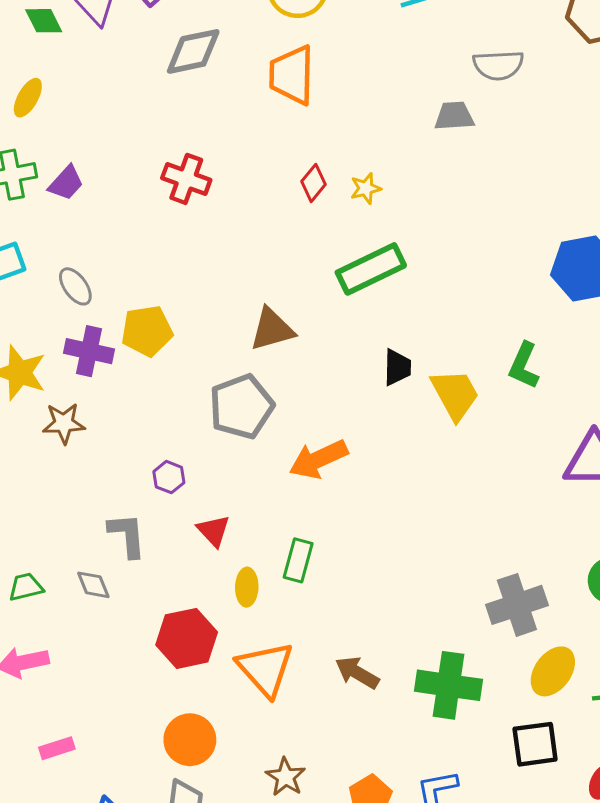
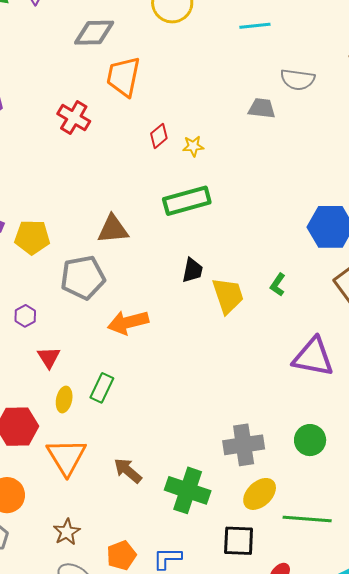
orange trapezoid: (292, 75) -> (123, 77), moved
yellow pentagon: (147, 331) -> (32, 237), moved
green L-shape: (524, 366) -> (278, 285), size x0.7

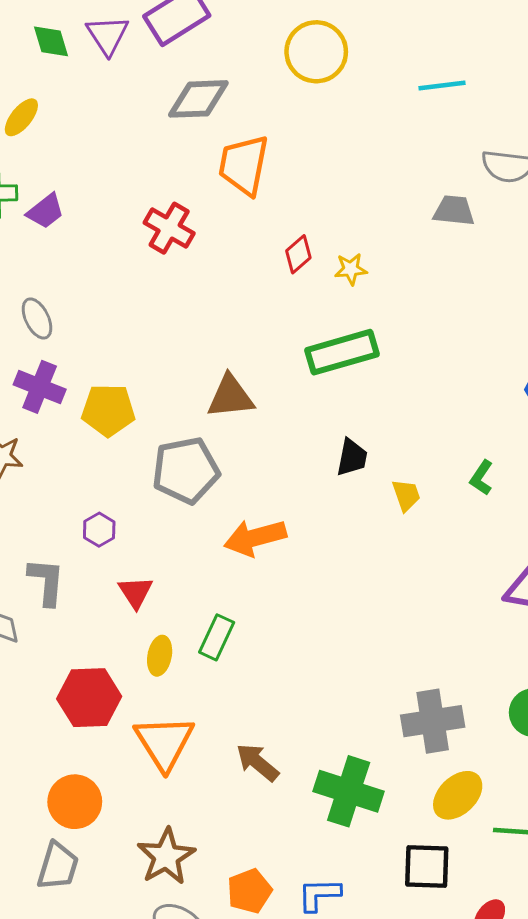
yellow trapezoid: (228, 296) -> (406, 495), size x0.6
brown star: (67, 532) -> (166, 856), size x1.4

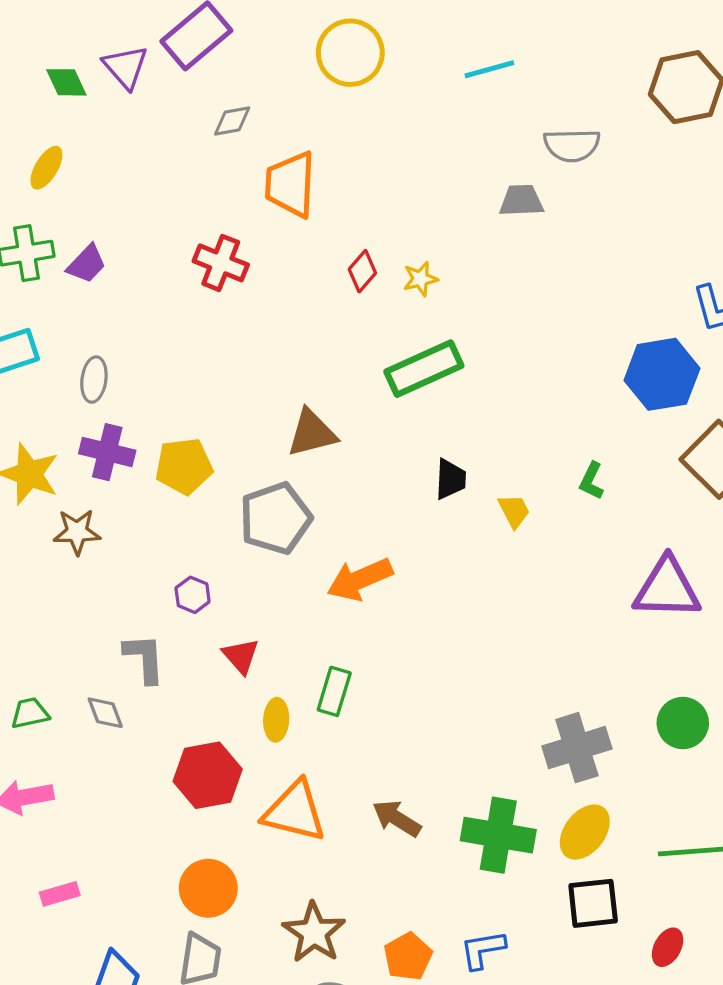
gray diamond: (198, 99) -> (232, 121), size x0.6
gray ellipse: (37, 319) -> (94, 380), turned 42
orange triangle: (164, 742) -> (295, 811), turned -36
yellow ellipse: (458, 795) -> (585, 832), moved

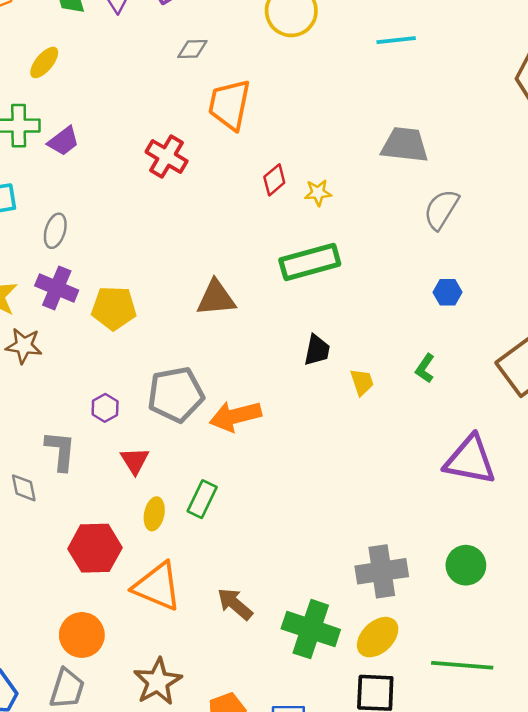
gray semicircle: (572, 145) -> (441, 209), moved, turned 114
gray trapezoid: (521, 201) -> (405, 145), size x1.4
blue hexagon: (662, 374) -> (448, 292), moved, size x0.5
gray pentagon: (276, 518) -> (176, 395), moved

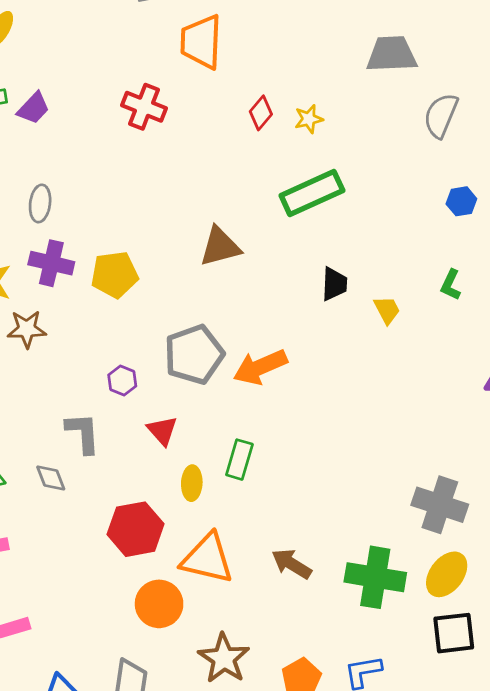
gray cross: (382, 571) -> (440, 505), turned 36
orange circle: (82, 635) -> (159, 604), moved

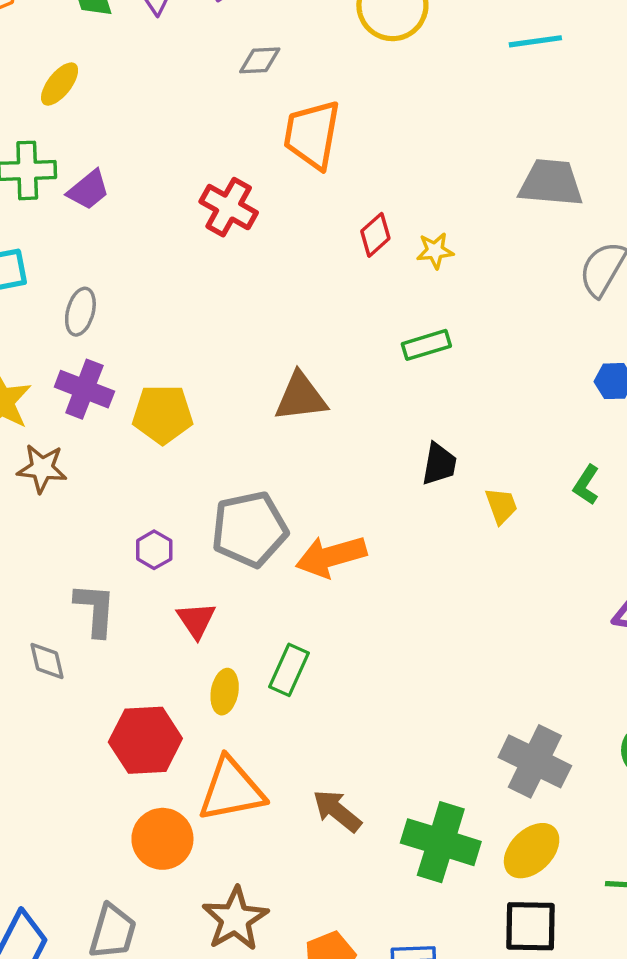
green rectangle: (312, 193) -> (426, 345), size x0.6
orange triangle: (207, 559) -> (231, 790), turned -32

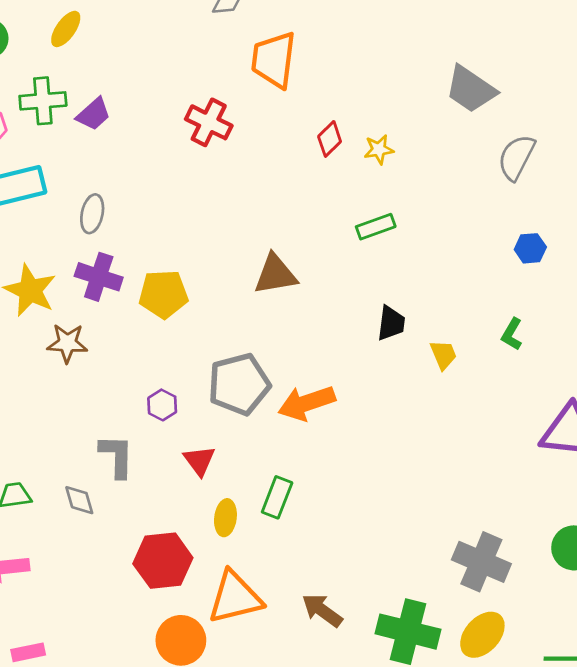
gray trapezoid: (551, 183) -> (471, 89), turned -148

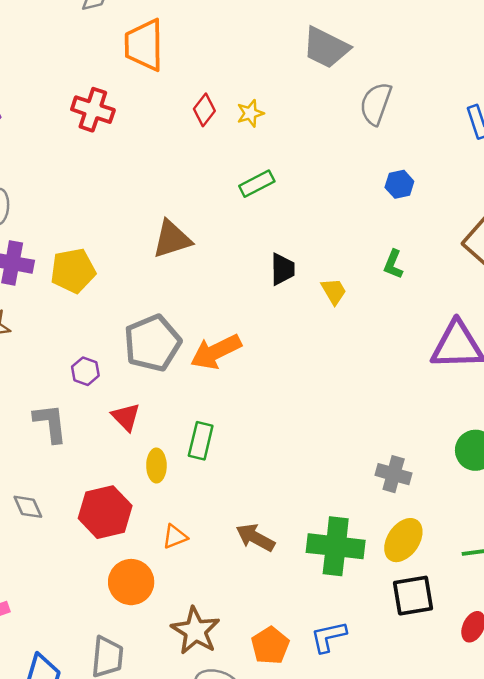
gray diamond: (79, 500) -> (28, 507), moved
gray cross: (481, 562) -> (394, 474), size x0.7
orange triangle: (235, 598) -> (175, 537), size x0.5

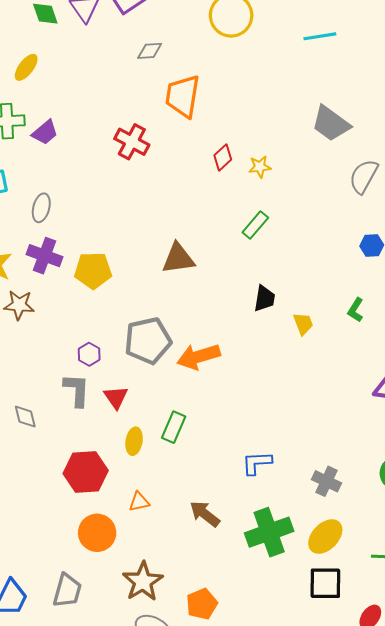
green rectangle: (257, 184) -> (255, 225), turned -32
gray L-shape: (50, 423) -> (77, 390), moved
gray diamond: (28, 507) -> (25, 417), moved
green cross: (336, 546) -> (269, 532), turned -36
blue L-shape: (328, 637) -> (257, 463), moved

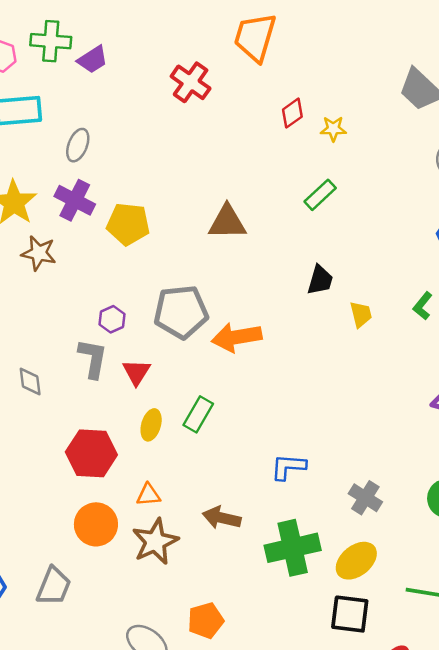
brown arrow: (205, 514) -> (222, 518), turned -32
brown star: (143, 582) -> (155, 542), moved

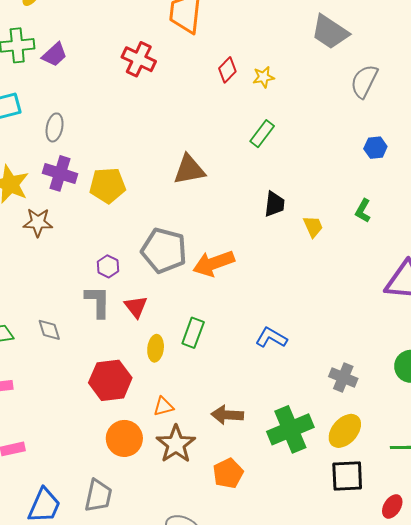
gray pentagon: (181, 312) -> (164, 250), turned 30
blue L-shape: (288, 467) -> (271, 338), moved, turned 36
orange pentagon: (206, 620) -> (228, 473), moved

